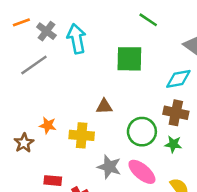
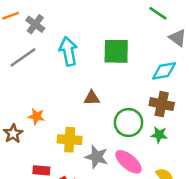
green line: (148, 20) -> (158, 13), moved
cyan arrow: (77, 39) -> (68, 51), moved
yellow cross: (82, 135) -> (70, 140), moved

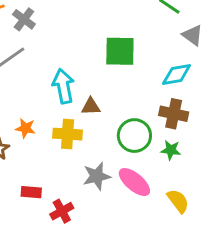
cyan arrow: (68, 51) -> (63, 86), moved
yellow cross: (70, 140) -> (68, 134), moved
gray star: (97, 157) -> (97, 176), turned -30

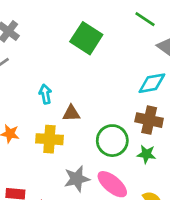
green square: (120, 51) -> (86, 38), moved, turned 32
cyan arrow: (63, 86) -> (45, 94), size x0.6

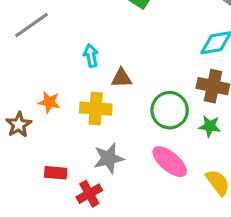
gray star: (77, 179) -> (109, 158), moved

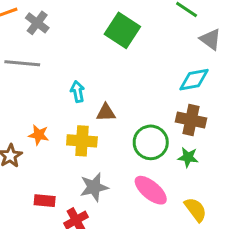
gray line: (32, 25) -> (22, 63), turned 40

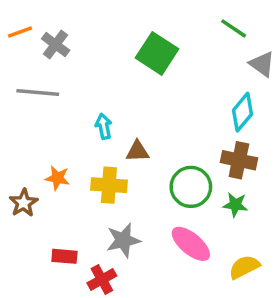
cyan diamond: (194, 80) -> (242, 112), turned -40
yellow semicircle: (195, 210) -> (244, 267), turned -80

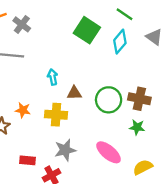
green line: (234, 28) -> (125, 14), moved
cyan diamond: (242, 112) -> (120, 42), moved
green circle: (191, 187) -> (109, 100), moved

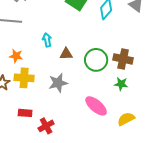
orange star: (23, 110) -> (16, 56), moved
yellow cross: (56, 115) -> (24, 78), moved
gray star: (65, 150) -> (58, 83), moved

